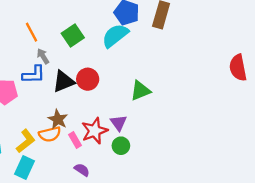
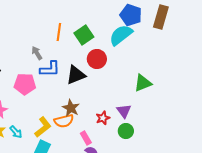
orange line: (31, 32) -> (59, 32), moved, turned 36
gray arrow: (43, 56) -> (37, 53), moved
red circle: (88, 79) -> (97, 59), moved
red star: (95, 131) -> (103, 118), size x0.6
pink rectangle: (75, 140) -> (86, 138), moved

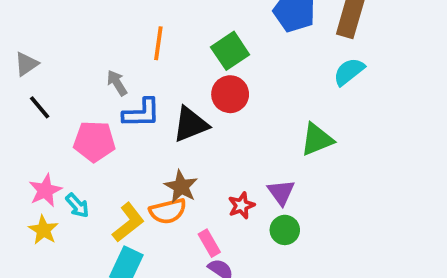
green square: (84, 35) -> (230, 51), moved
cyan semicircle: (121, 35) -> (349, 72), moved, size x0.7
cyan arrow: (16, 132) -> (77, 205), moved

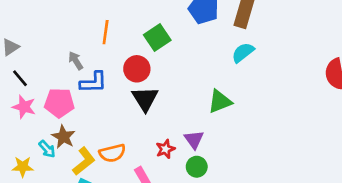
red circle: (230, 94) -> (137, 69), moved
black triangle: (190, 124) -> (145, 99), moved, turned -40
brown star: (181, 187) -> (63, 137), moved
pink star: (45, 190) -> (24, 107), moved, turned -30
yellow star: (43, 230) -> (23, 167), turned -30

